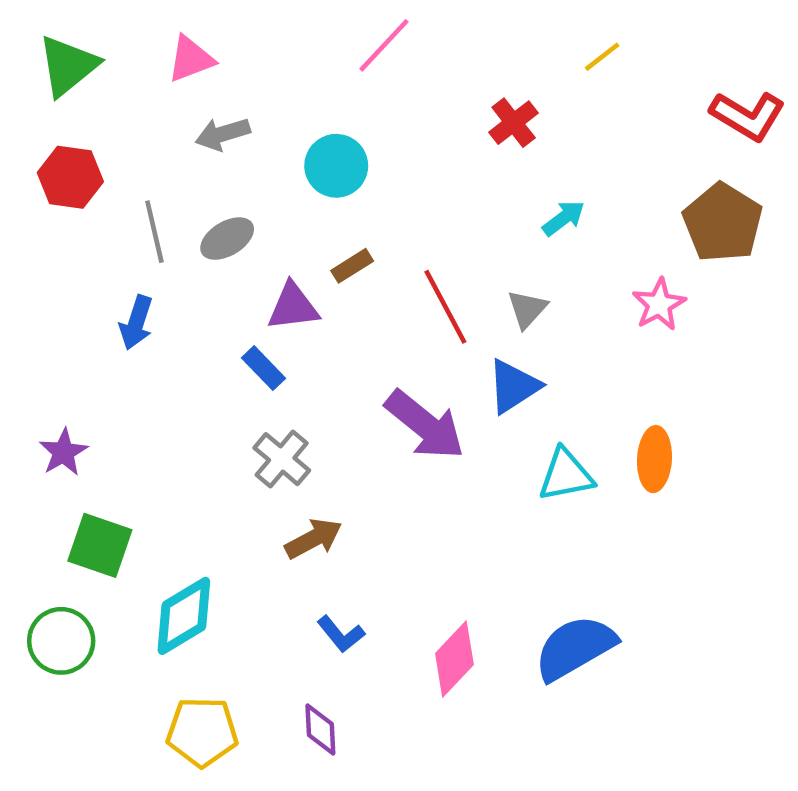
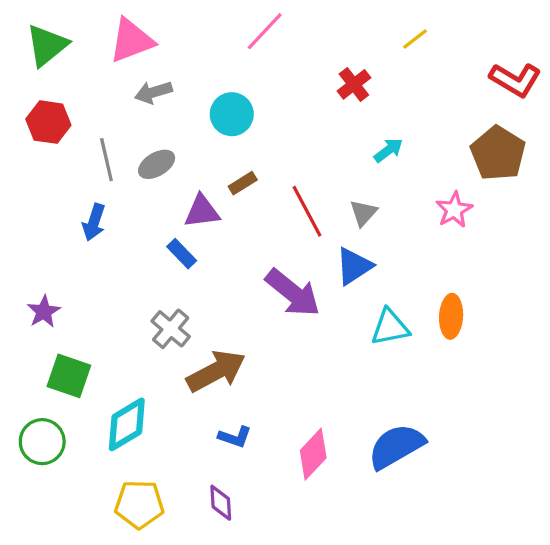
pink triangle: (191, 59) -> (131, 41), size x1.4
gray cross: (282, 459) -> (171, 329), moved
brown arrow: (314, 539) -> (216, 371), size x1.5
blue L-shape: (341, 634) -> (235, 437), turned -32

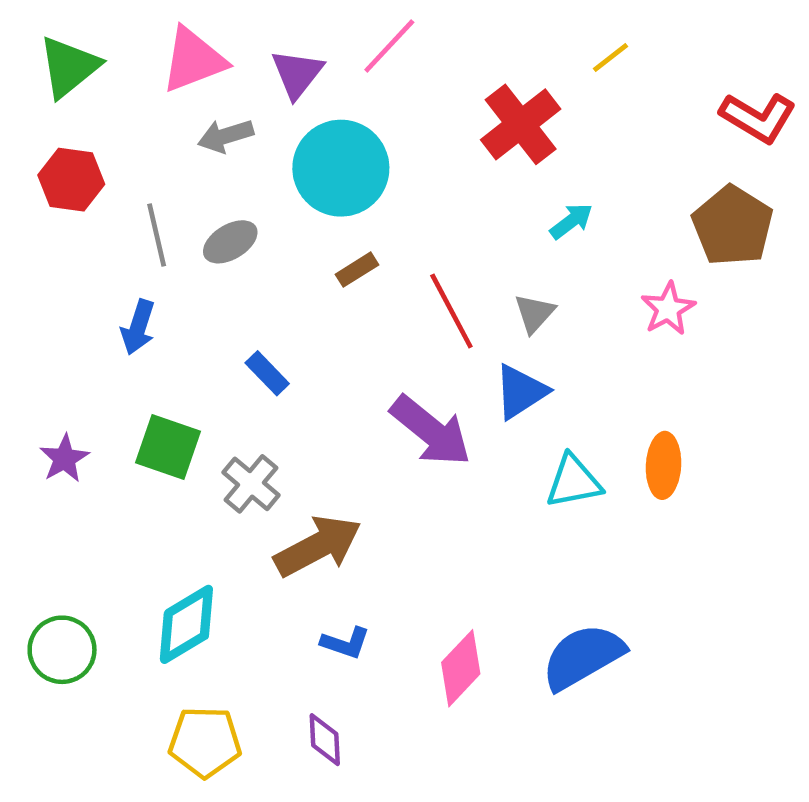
red cross: (354, 84) -> (521, 124), size x1.6
cyan circle: (232, 114) -> (341, 168), size x1.5
purple triangle: (202, 211) -> (297, 74), moved, turned -45
green square: (69, 376) -> (168, 447), moved

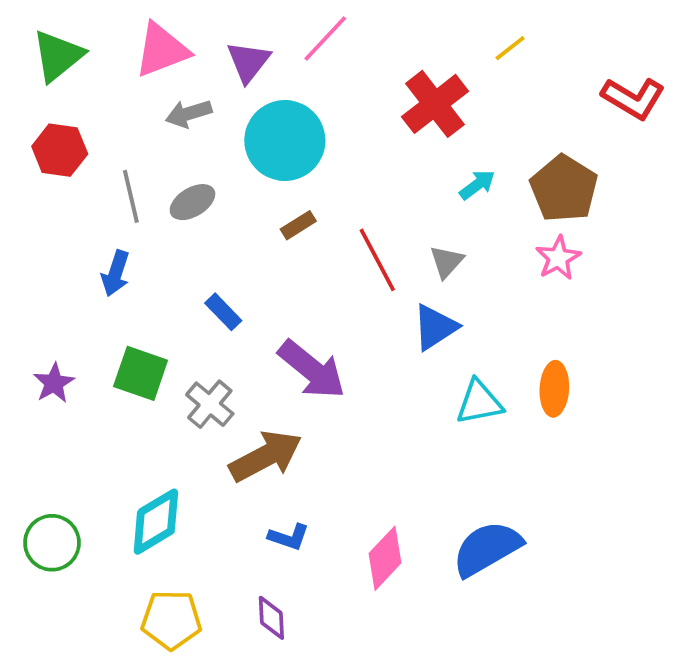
brown pentagon: (733, 226) -> (564, 189), moved
purple arrow: (431, 431) -> (312, 370), moved

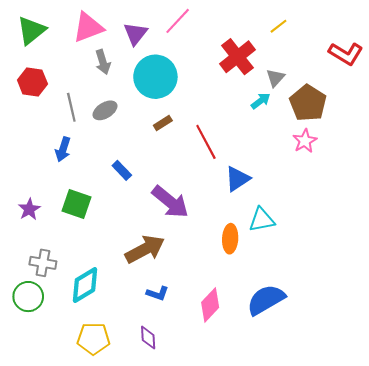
gray arrow: (189, 114) -> (103, 62), turned -90
gray triangle: (447, 262) -> (275, 78), moved
orange ellipse: (554, 389) -> (230, 239), moved
gray cross: (210, 404) -> (43, 263), moved, turned -30

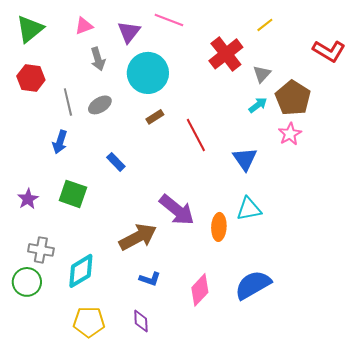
pink line: (178, 21) -> (169, 20), turned 68
pink triangle: (88, 27) -> (84, 26), size x0.6
cyan arrow: (261, 101) -> (258, 105), moved
blue triangle: (237, 179) -> (245, 159), moved, turned -32
purple arrow: (170, 202) -> (177, 210), moved

